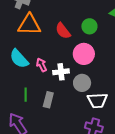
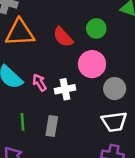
gray circle: (82, 83) -> (115, 89), moved

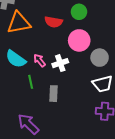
red semicircle: (63, 37) -> (54, 22), turned -30
green line: (22, 122) -> (31, 82), moved

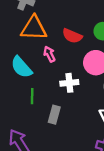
pink arrow: (39, 60) -> (49, 54), moved

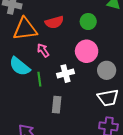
red semicircle: (72, 36) -> (54, 22), moved, turned -30
green line: (32, 96) -> (39, 79), moved

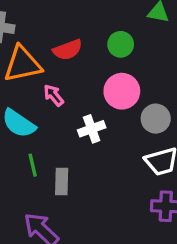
green line: (39, 79) -> (33, 165), moved
gray rectangle: (57, 105) -> (62, 181), moved

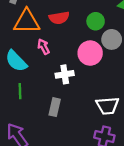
gray circle: (156, 119) -> (112, 39), moved
gray rectangle: (62, 181) -> (55, 107), moved

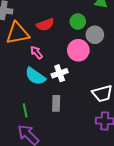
cyan semicircle: (16, 61) -> (35, 76), moved
green line: (20, 91) -> (25, 110), moved

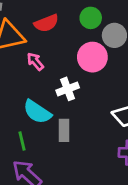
cyan semicircle: (35, 76) -> (37, 112), moved

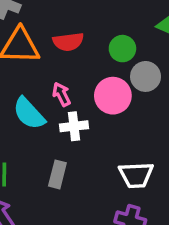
pink arrow: (35, 61) -> (62, 94), moved
cyan semicircle: (37, 112) -> (29, 113), moved

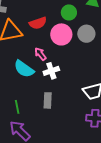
green circle: (122, 49) -> (69, 12), moved
pink circle: (113, 96) -> (61, 34), moved

